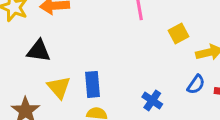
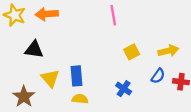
yellow square: (178, 33) -> (132, 52), moved

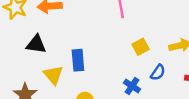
blue rectangle: (77, 76) -> (78, 60), moved
blue semicircle: (158, 76) -> (158, 72), moved

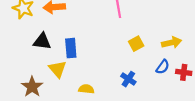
blue rectangle: (78, 60) -> (71, 48), moved
blue semicircle: (158, 72) -> (163, 67), moved

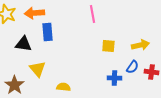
yellow square: (136, 44) -> (108, 46), turned 32
blue rectangle: (71, 48) -> (47, 32), moved
blue cross: (128, 79) -> (114, 78), moved, turned -32

